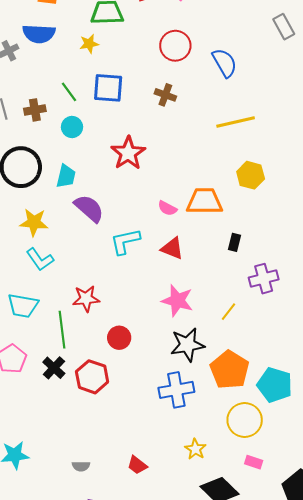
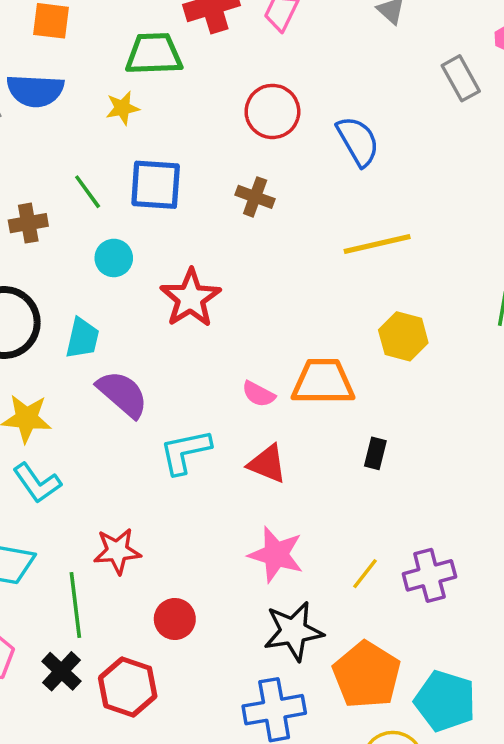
cyan circle: (72, 127) -> (114, 258), moved
purple cross: (264, 279) -> (429, 575), moved

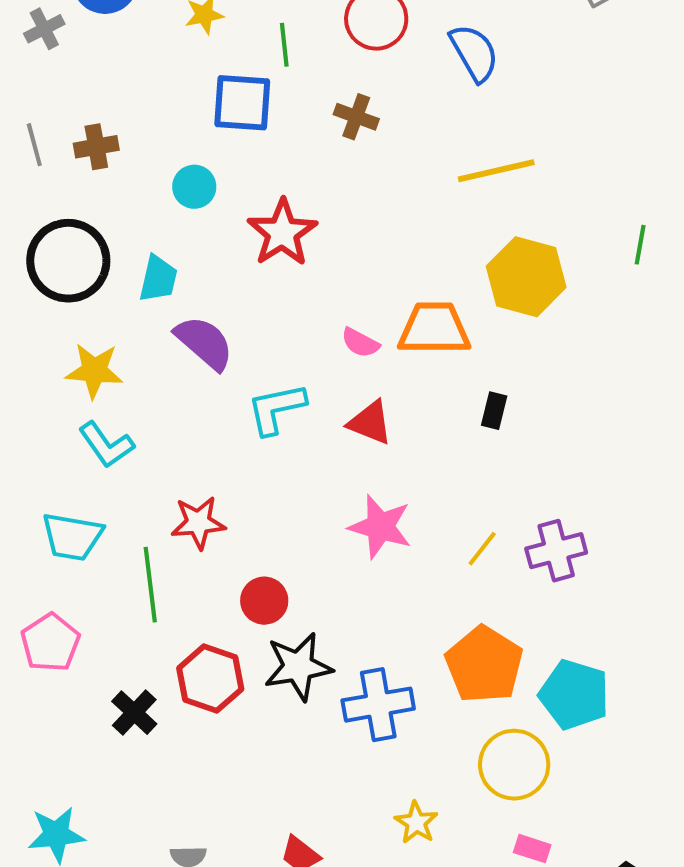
green line: (88, 192) -> (284, 45), moved, turned 30
yellow hexagon: (403, 336) -> (526, 277), size x1.4
black star: (293, 631) -> (298, 667), moved
black cross: (61, 671) -> (134, 713), moved

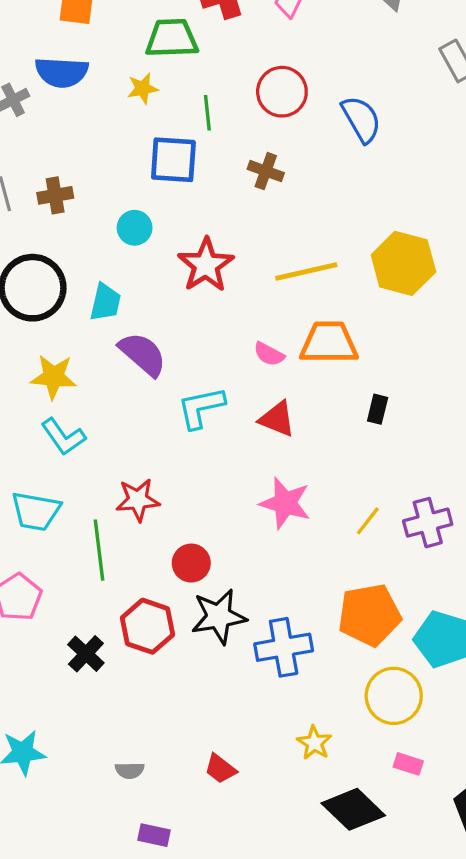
yellow line: (496, 171) -> (306, 271), moved
yellow hexagon: (526, 277) -> (403, 263), moved
orange pentagon: (484, 665) -> (369, 615), turned 30

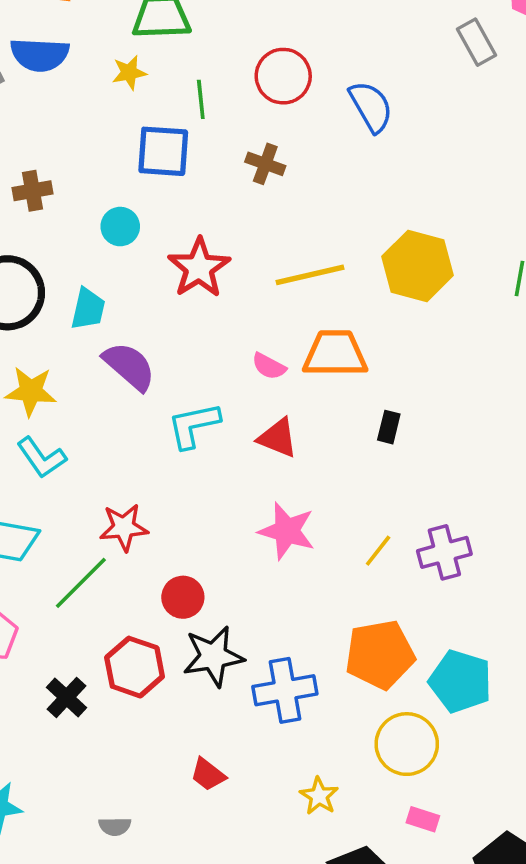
green line: (99, 550) -> (81, 583), turned 52
red trapezoid: (220, 769) -> (208, 774), moved

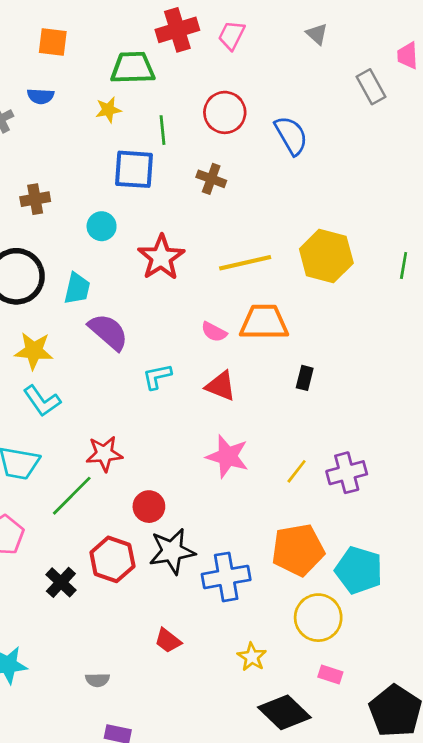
blue semicircle: (40, 55) -> (41, 96), size x0.6
cyan L-shape: (194, 425) -> (157, 377), size x0.7

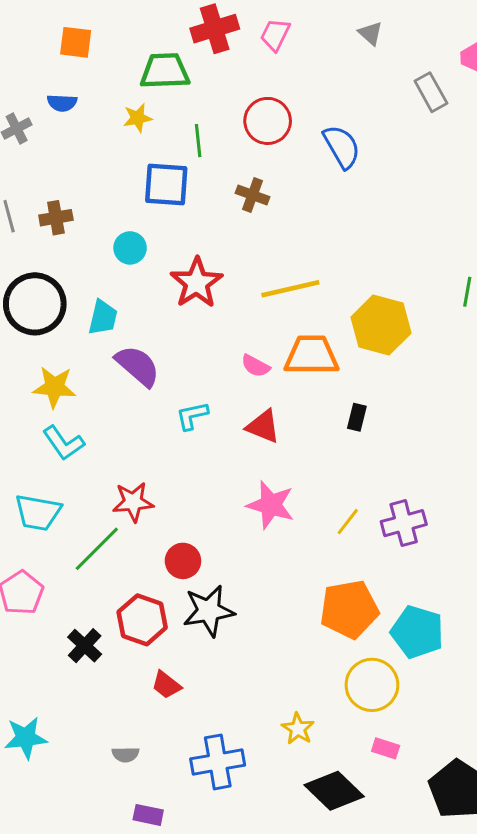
yellow hexagon: (326, 256) -> (381, 325), moved
blue cross: (226, 577) -> (218, 762), moved
red trapezoid: (168, 641) -> (166, 685), moved

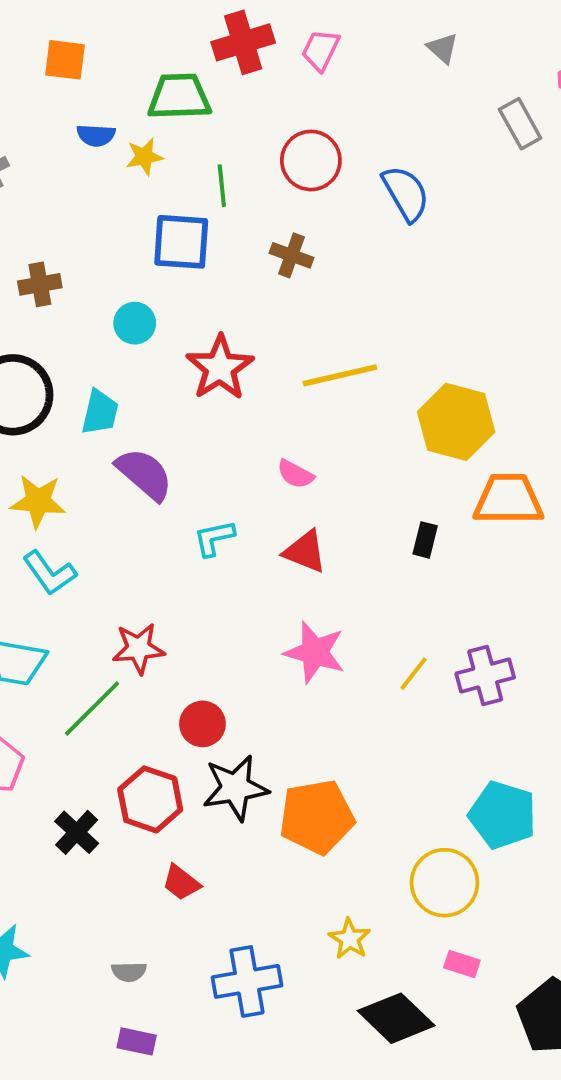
blue semicircle: (62, 103) -> (96, 135), moved
orange trapezoid: (311, 355) -> (508, 499), moved
orange pentagon: (349, 609) -> (317, 817), moved
purple rectangle: (148, 815) -> (137, 1041), moved

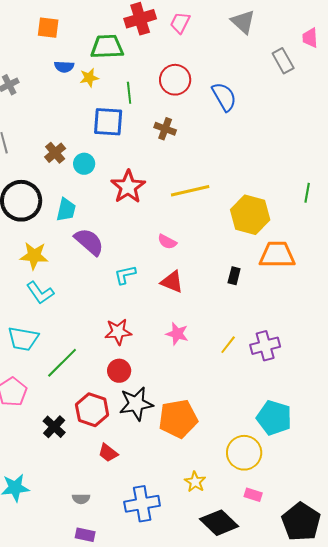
gray triangle: (443, 48) -> (243, 22), size x1.5
brown cross: (40, 284) -> (55, 153), moved, turned -30
red star: (139, 648) -> (118, 332), moved
pink star: (315, 652) -> (177, 334), size x0.7

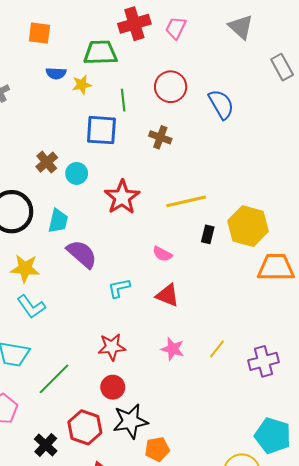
black rectangle: (234, 276) -> (208, 234), moved
yellow line: (228, 345) -> (217, 349), moved
orange pentagon: (178, 419) -> (157, 449), moved, size x0.6

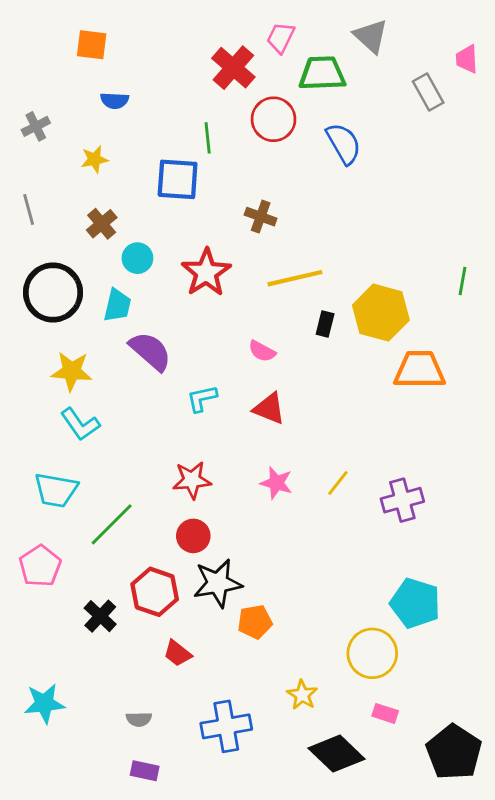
red cross: (134, 24) -> (233, 68), moved, turned -32
green trapezoid: (100, 53) -> (322, 73), moved
yellow star: (82, 85) -> (95, 159), moved
brown cross: (160, 137) -> (261, 217), moved
cyan circle: (77, 173) -> (137, 258), moved

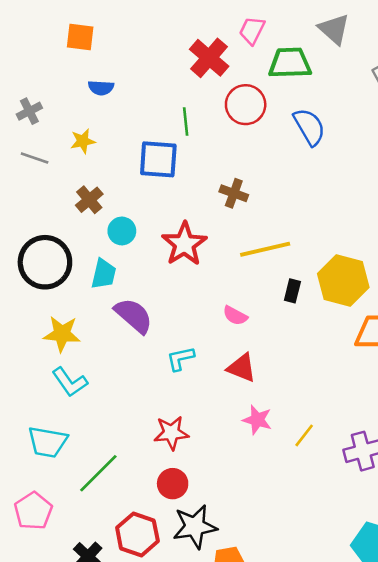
gray line: (29, 209) -> (35, 158), moved, turned -56
pink star: (276, 483) -> (257, 420), moved

